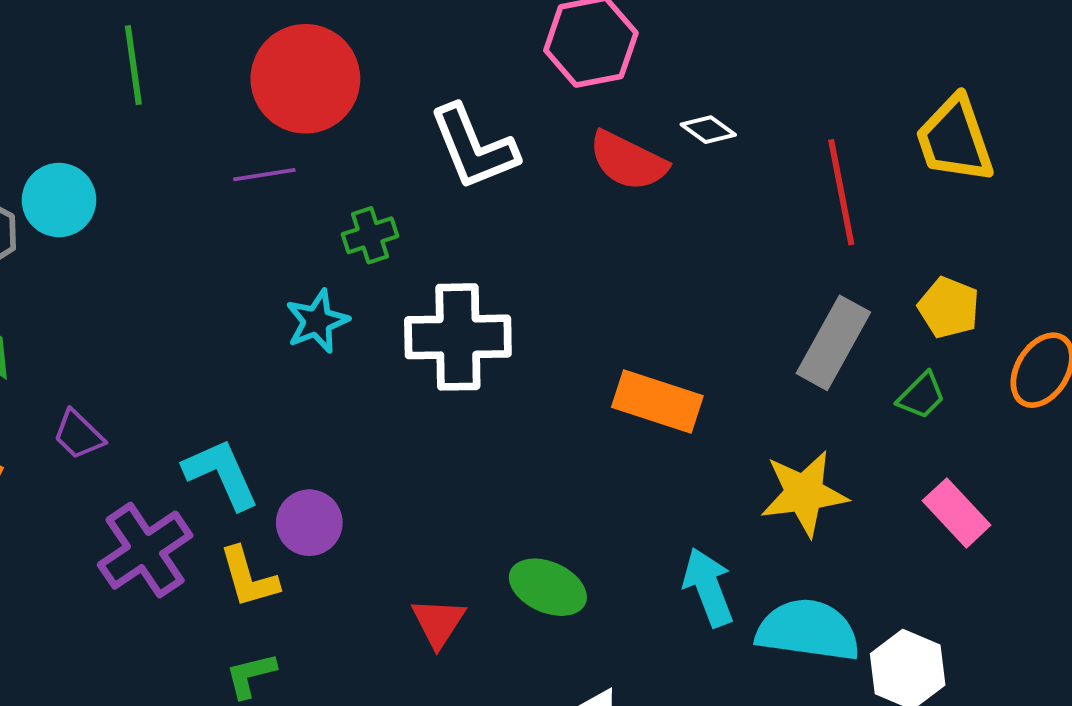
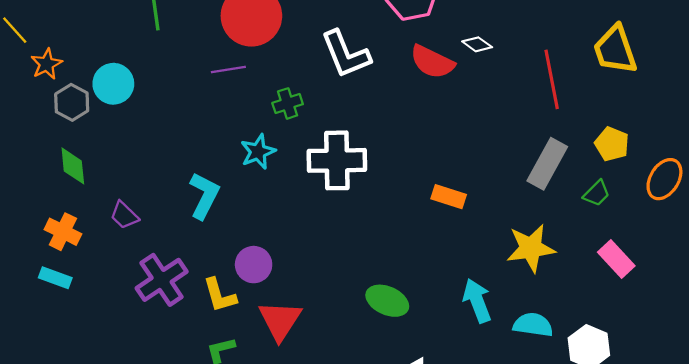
orange rectangle: (657, 401) -> (449, 197), size x0.7
cyan L-shape: (221, 474) -> (204, 196), moved, turned 51
red triangle: (438, 622) -> (280, 320), moved, size x1.4
cyan semicircle: (808, 630) -> (533, 325), size x0.7

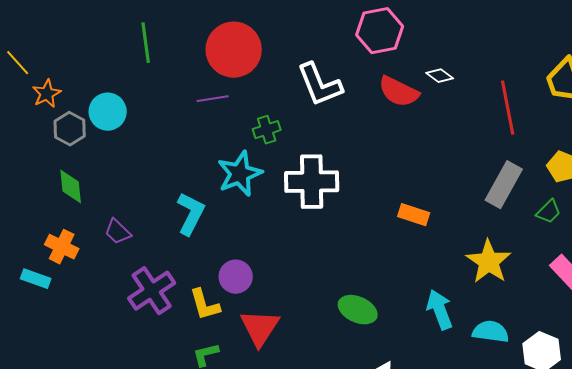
cyan star: (258, 152) -> (240, 174), size x1.4
yellow star: (531, 248) -> (489, 262), turned -30
cyan rectangle: (55, 278) -> (36, 279), moved

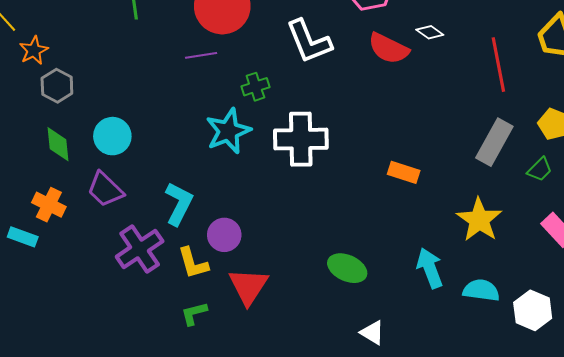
cyan circle: (108, 112) -> (112, 136), moved
cyan L-shape: (191, 214) -> (179, 204), moved
purple trapezoid: (118, 232) -> (105, 190), size x1.4

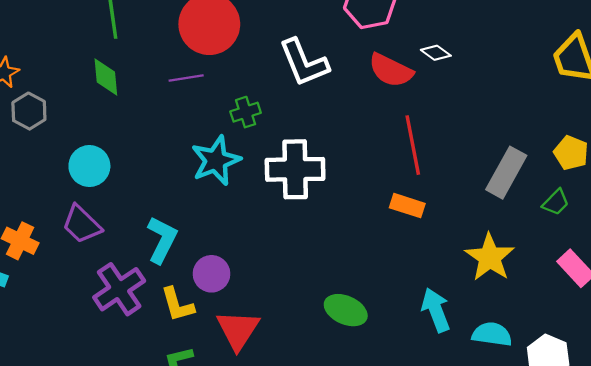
red line: (498, 65) -> (413, 145), moved
green diamond: (58, 144) -> (106, 77), moved

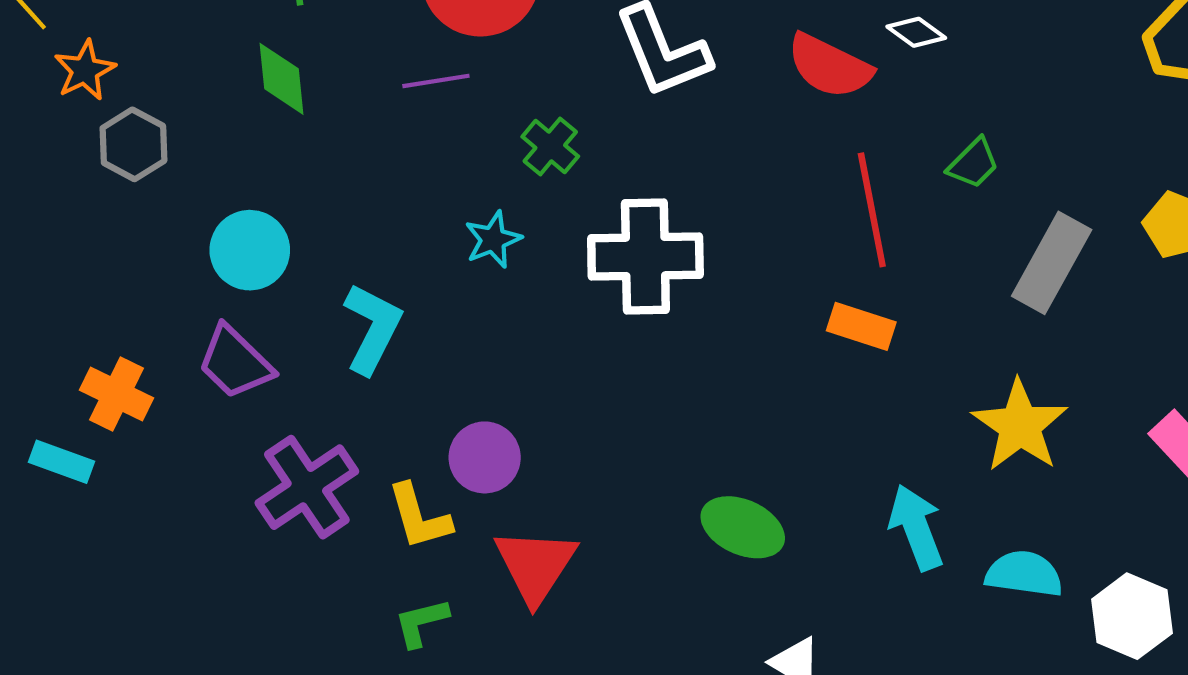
green cross: (246, 112) -> (550, 146), turned -32
cyan star: (216, 161) -> (493, 240), size x0.6
green trapezoid: (556, 202) -> (973, 163), moved
cyan L-shape: (162, 240) -> (372, 328), moved

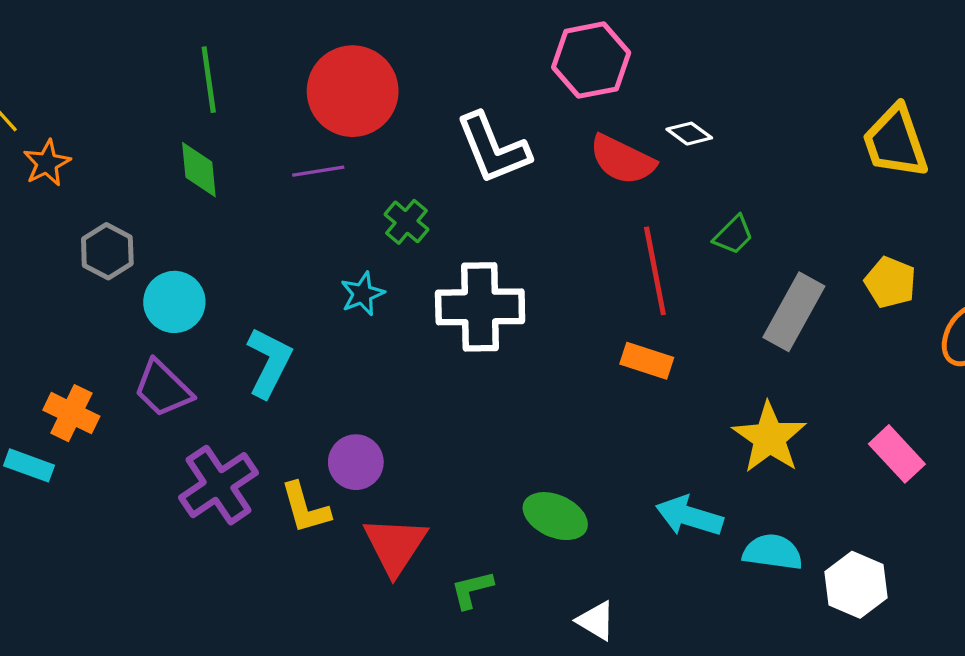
gray hexagon: (133, 144) -> (107, 251), moved
cyan arrow: (916, 527) -> (689, 516), turned -52
green L-shape: (421, 622) -> (472, 590), moved

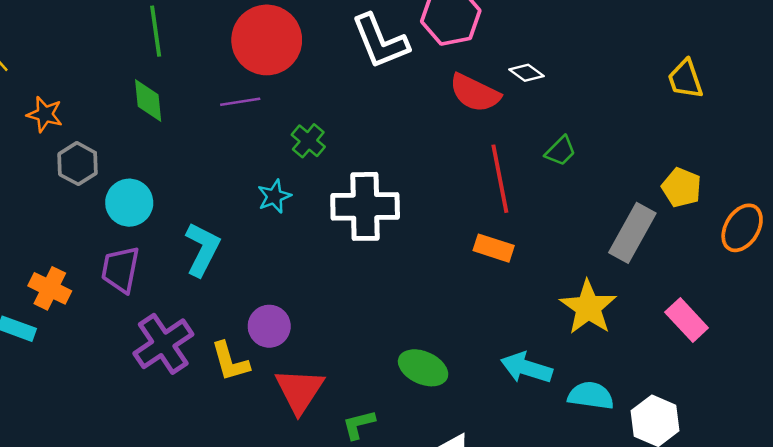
yellow trapezoid: (895, 142) -> (685, 79), size x0.7
white L-shape: (493, 148) -> (380, 41), moved
orange star: (47, 163) -> (45, 114), moved, turned -30
gray rectangle: (794, 312) -> (632, 233), moved
purple trapezoid: (163, 389) -> (120, 269), turned 57

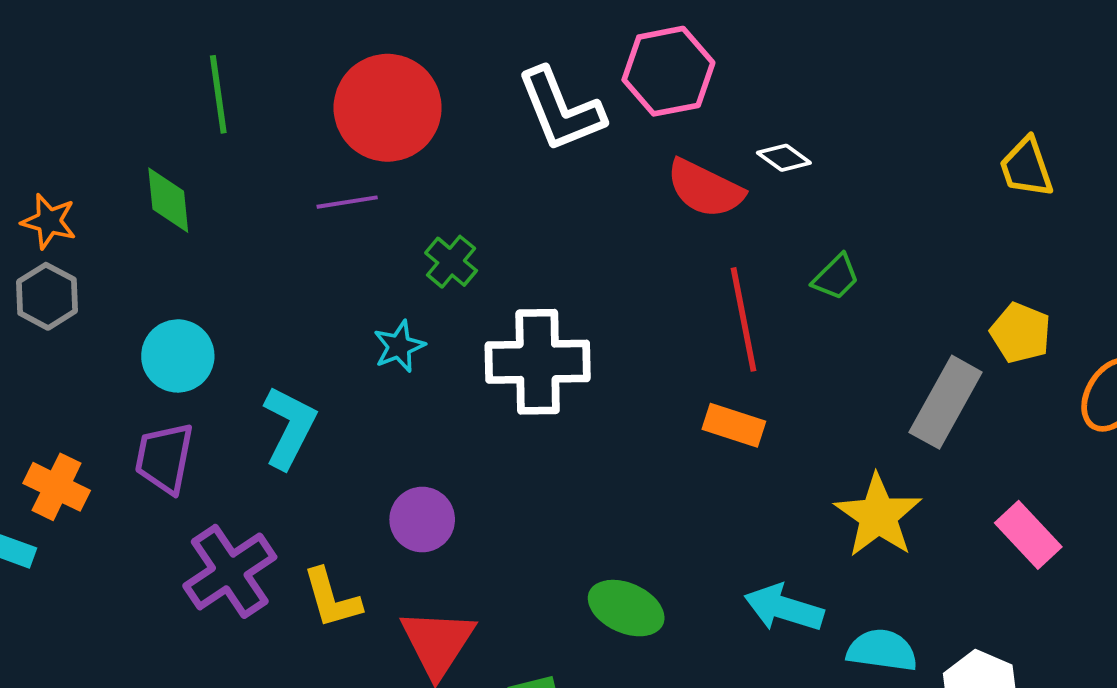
green diamond: (148, 100) -> (168, 200), moved
gray hexagon: (78, 164) -> (47, 296), moved
purple circle: (269, 326) -> (422, 520), moved

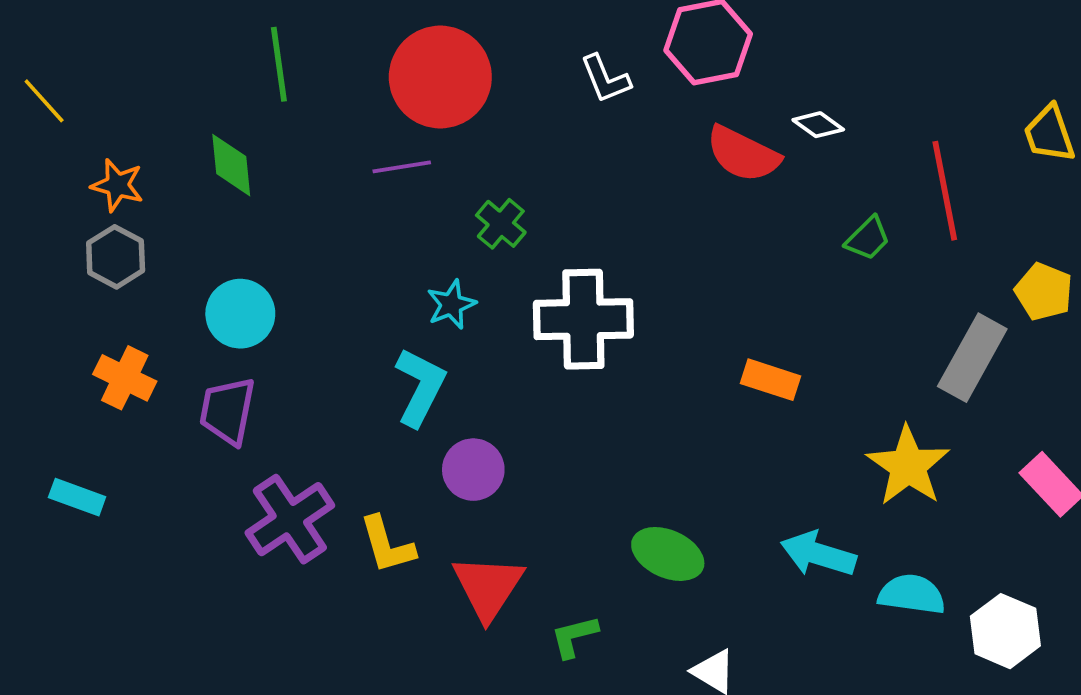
white L-shape: (561, 110) -> (605, 79), size x0.6
red line: (744, 319) -> (945, 191), moved
cyan L-shape: (289, 427) -> (420, 387), moved
orange cross: (57, 487) -> (125, 378), moved

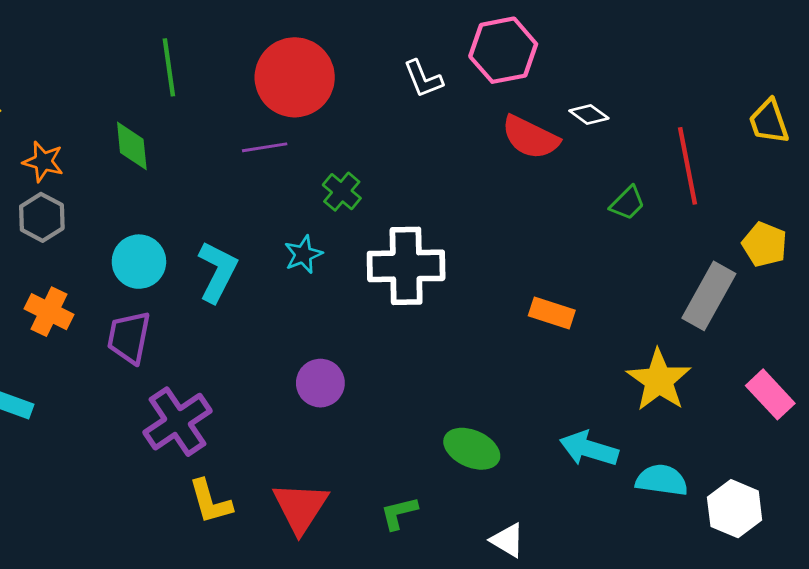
cyan L-shape: (420, 387) -> (218, 272), moved
yellow L-shape: (387, 545) -> (210, 502), moved
red triangle: (488, 587) -> (300, 507), moved

